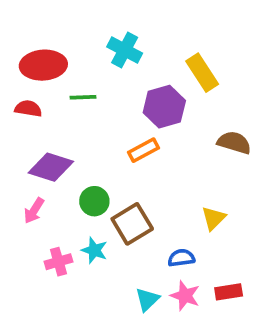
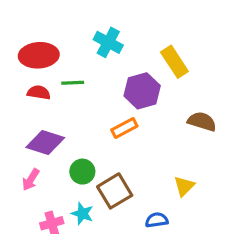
red semicircle: (28, 109) -> (39, 92), moved

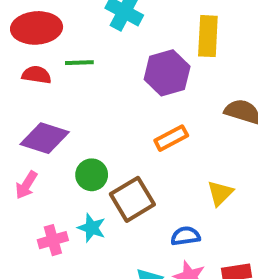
yellow rectangle: (174, 62) -> (208, 36), turned 36
orange rectangle: (124, 128) -> (171, 138), moved

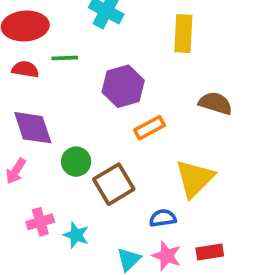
purple hexagon: (167, 73) -> (123, 86), moved
purple diamond: (45, 138) -> (33, 128), turned 54
yellow triangle: (220, 193) -> (195, 179), size x1.6
cyan star: (92, 228) -> (76, 235), moved

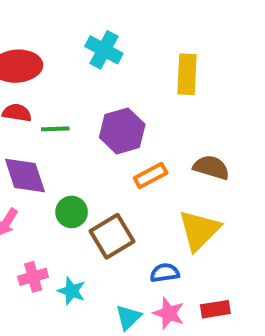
green line: (65, 58) -> (55, 129), moved
brown semicircle: (215, 103) -> (211, 167), moved

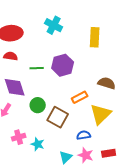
green line: (55, 129) -> (37, 68), moved
orange rectangle: (151, 176) -> (80, 97), moved
brown square: (112, 236) -> (58, 117), turned -30

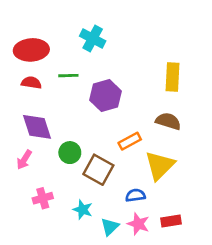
yellow rectangle: (95, 37) -> (172, 77), moved
green line: (37, 68) -> (68, 76), moved
cyan star: (38, 144) -> (83, 210), moved

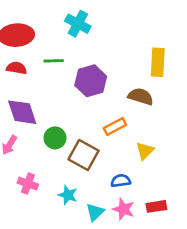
brown semicircle: (168, 121) -> (141, 97), moved
yellow triangle: (160, 165) -> (145, 151), size x0.6
pink cross: (43, 198) -> (28, 184), turned 36

